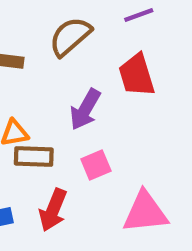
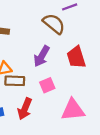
brown semicircle: (70, 37) -> (54, 24), moved, turned 80
red trapezoid: (137, 75) -> (76, 57), moved

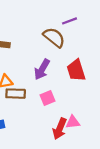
red arrow: (25, 109) -> (60, 129), moved
pink triangle: (73, 110) -> (73, 122), size x0.6

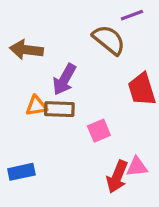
purple arrow: (42, 69) -> (64, 79), moved
brown rectangle: (16, 94) -> (59, 109), moved

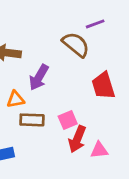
brown rectangle: (59, 109) -> (32, 120), moved
red arrow: (117, 177) -> (77, 139), moved

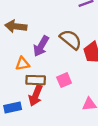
brown semicircle: (76, 45) -> (71, 40), moved
red arrow: (77, 139) -> (36, 95), moved

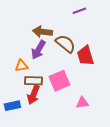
brown arrow: (16, 26) -> (42, 32), moved
pink square: (64, 80) -> (59, 81), size x1.5

